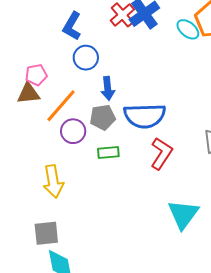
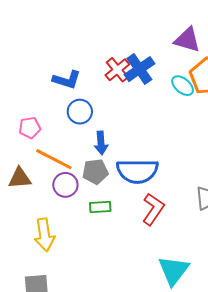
blue L-shape: (72, 26) -> (67, 80), turned -104
brown triangle: (28, 94) -> (20, 178), moved
orange line: (61, 106) -> (54, 159), turned 75

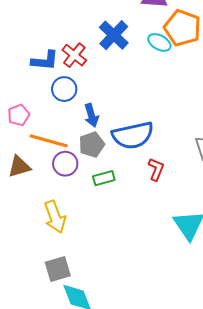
red cross: (117, 70) -> (74, 55), moved
red L-shape: (153, 209) -> (156, 169), size x0.7

